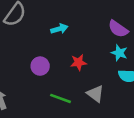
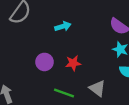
red star: (78, 62) -> (73, 63), moved

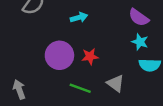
purple circle: (45, 62) -> (59, 55), size x1.5

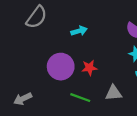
gray triangle: (116, 83) -> (114, 93), turned -42
gray arrow: (19, 89) -> (23, 99), turned -96

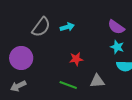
gray semicircle: (37, 17) -> (41, 27), moved
purple circle: (61, 67) -> (21, 58), moved

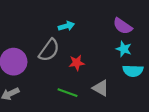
gray semicircle: (41, 27) -> (49, 50), moved
gray triangle: (97, 81) -> (101, 88), turned 35

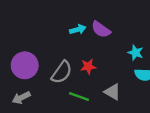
purple semicircle: (123, 26) -> (101, 30), moved
gray semicircle: (49, 50) -> (62, 72), moved

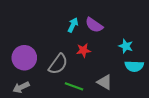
cyan arrow: (78, 30) -> (73, 25), turned -48
red star: (88, 66) -> (83, 50), moved

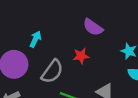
cyan arrow: (73, 25) -> (35, 39), moved

